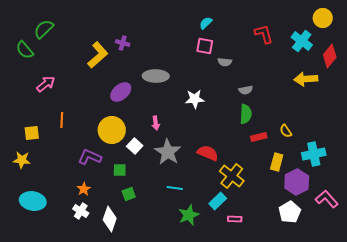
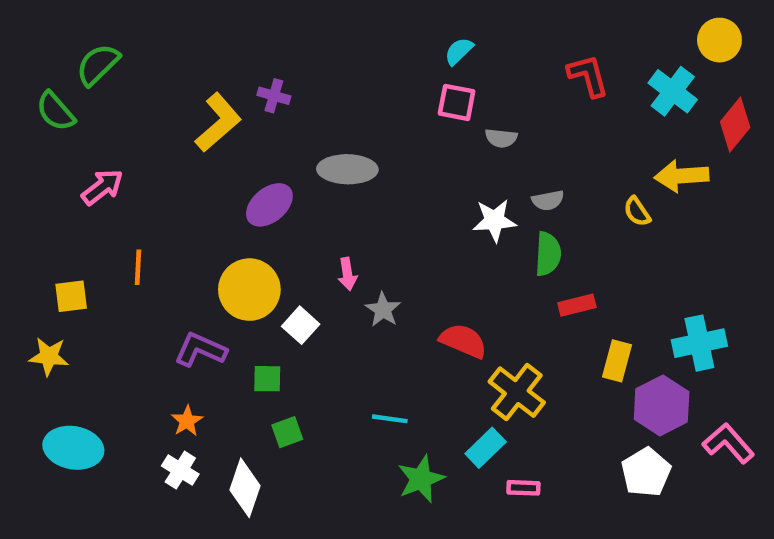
white star: (195, 99) -> (494, 220), moved
yellow semicircle: (286, 131) -> (637, 212), moved
gray star: (168, 152) -> (383, 310), moved, size x0.6

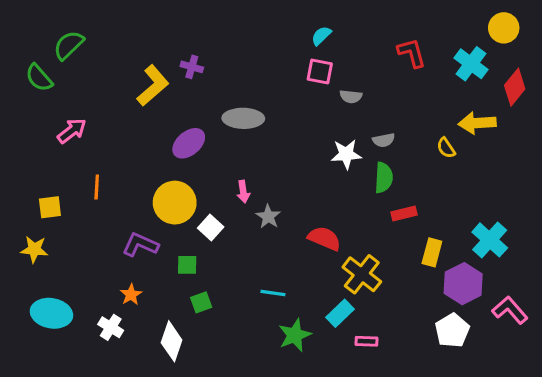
cyan cross: (699, 343) -> (490, 240), turned -36
white cross: (180, 470) -> (111, 327), moved

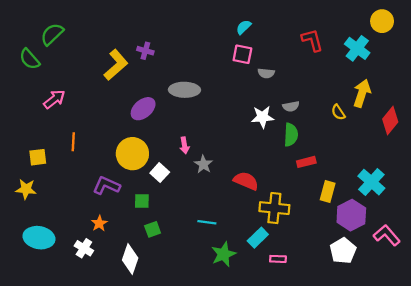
red diamond: (515, 87) -> (390, 121), moved
yellow arrow: (477, 123) -> (362, 93), turned 112
yellow cross: (362, 274) -> (274, 208), turned -32

